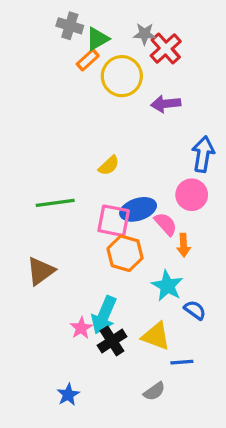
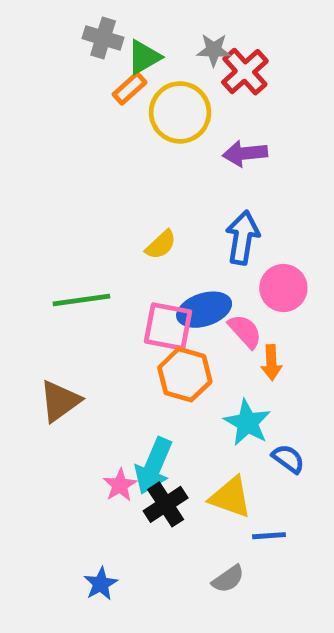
blue arrow: (203, 154) -> (243, 238), moved

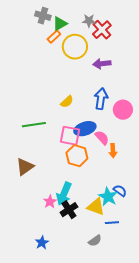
pink circle: (283, 288) -> (123, 110), moved
cyan star: (247, 423) -> (108, 197), moved

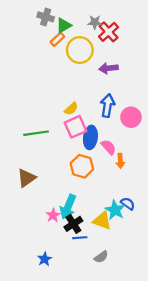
blue ellipse: (85, 129) -> (90, 137), turned -65
pink square: (70, 136) -> (76, 127), moved, turned -35
blue line: (112, 223) -> (80, 238), moved

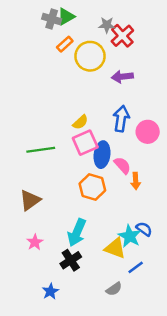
green triangle: (64, 25) -> (66, 17), moved
pink star: (53, 215) -> (35, 242), moved
black cross: (73, 224) -> (71, 260), moved
blue line: (80, 238) -> (136, 267), moved, turned -32

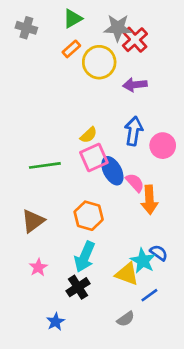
gray cross: (52, 19) -> (26, 28), moved
gray star: (107, 25) -> (118, 28), size x1.5
blue ellipse: (102, 155) -> (112, 171), turned -35
orange arrow: (136, 181) -> (149, 200), size x1.5
orange hexagon: (92, 187) -> (89, 216), moved

